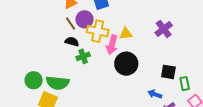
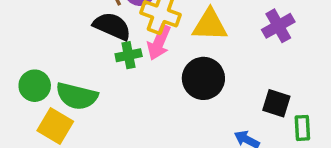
yellow triangle: (126, 34) -> (210, 25), size x1.5
black semicircle: (72, 42) -> (112, 26), size x1.5
pink arrow: (112, 45) -> (159, 42), moved

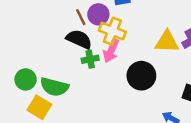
yellow triangle: (210, 25) -> (167, 42), moved

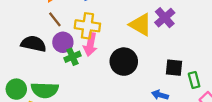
purple circle: (98, 14) -> (63, 42), moved
black semicircle: (79, 39) -> (33, 44), moved
yellow triangle: (167, 42) -> (141, 25), turned 40

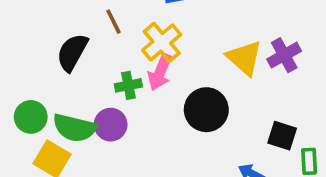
yellow cross: (87, 26) -> (162, 42), turned 30
purple circle: (63, 42) -> (111, 125), moved
black semicircle: (33, 44) -> (72, 52), turned -85

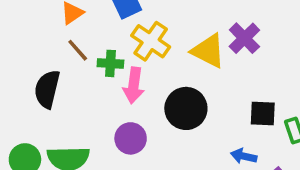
yellow cross: (162, 42) -> (151, 41), moved
green cross: (128, 85) -> (110, 63), moved, turned 30
purple circle: (111, 125) -> (131, 138), moved

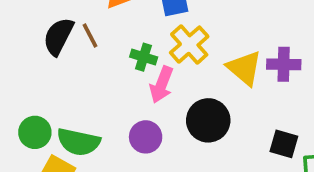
purple cross: (244, 38) -> (284, 64), turned 32
brown line: (78, 50) -> (90, 36), moved
black semicircle: (47, 89) -> (58, 36), moved

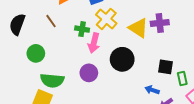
black semicircle: (58, 36) -> (17, 24), moved
green circle: (35, 132) -> (36, 53), moved

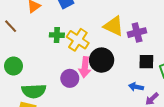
yellow cross: (106, 19) -> (78, 40), moved
brown line: (51, 21) -> (11, 26), moved
purple cross: (160, 23) -> (137, 33), moved
pink arrow: (94, 43) -> (85, 67), moved

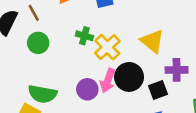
purple cross: (137, 33) -> (177, 70), moved
black square: (146, 62) -> (158, 90), moved, turned -35
green circle: (13, 66) -> (38, 43), moved

